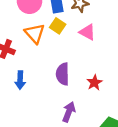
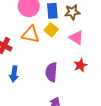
orange triangle: (35, 33) -> (31, 34), turned -42
red star: (94, 83) -> (80, 65), moved

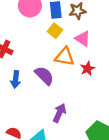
orange triangle: (31, 34) -> (65, 57), moved
purple semicircle: (51, 72) -> (44, 76), moved, turned 132

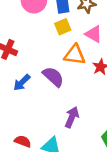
yellow square: (55, 31) -> (63, 27), turned 32
blue arrow: (16, 79) -> (22, 82), turned 42

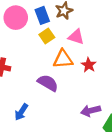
blue arrow: (22, 82) -> (21, 112), moved
purple arrow: (72, 117) -> (91, 111), moved, turned -114

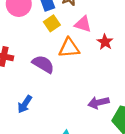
red star: (89, 65) -> (105, 42), moved
purple semicircle: (48, 83) -> (43, 64), moved

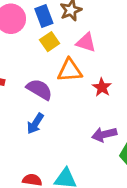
red star: (105, 42) -> (102, 87), moved
blue arrow: (25, 104) -> (35, 124), moved

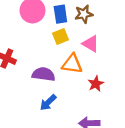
purple semicircle: (39, 89) -> (44, 74), turned -35
blue arrow: (35, 124) -> (48, 103), moved

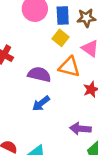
yellow square: (61, 36) -> (60, 38), turned -35

